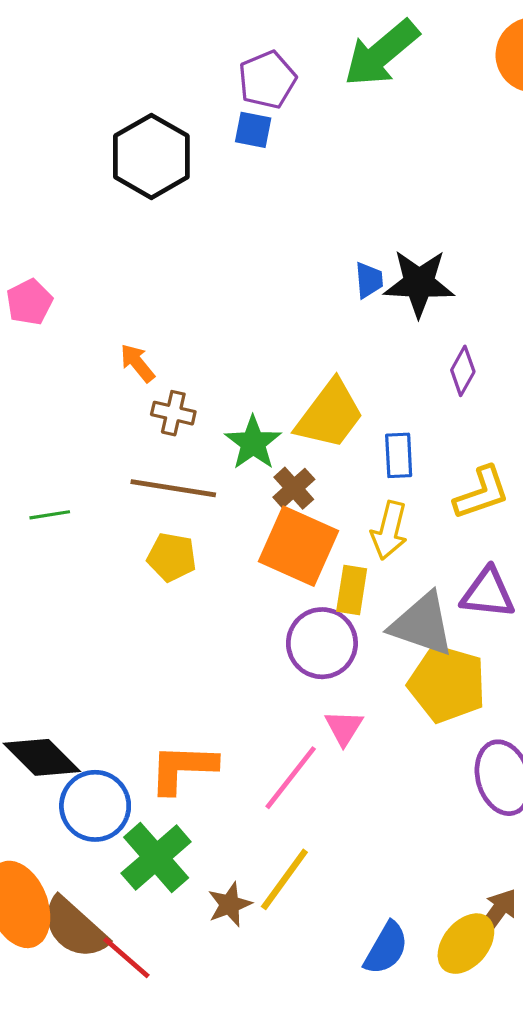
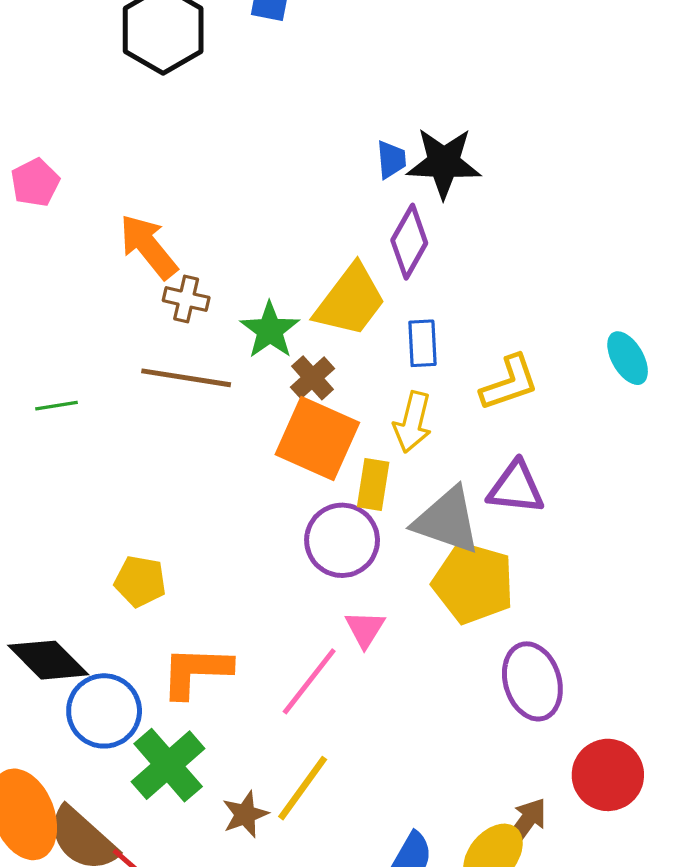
orange arrow: (137, 363) -> (148, 247), size x1.6
purple diamond: (463, 371) -> (409, 242), moved, size x1.4
yellow pentagon: (172, 557) -> (140, 581), moved

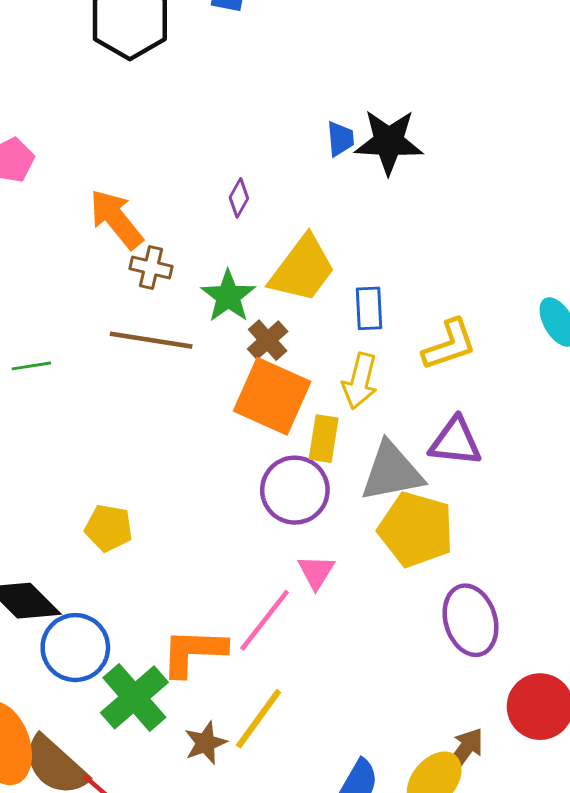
purple diamond: (409, 242) -> (239, 198), moved, size x0.6
gray triangle: (447, 521) -> (392, 472), turned -30
orange L-shape: (196, 672) -> (193, 652), moved

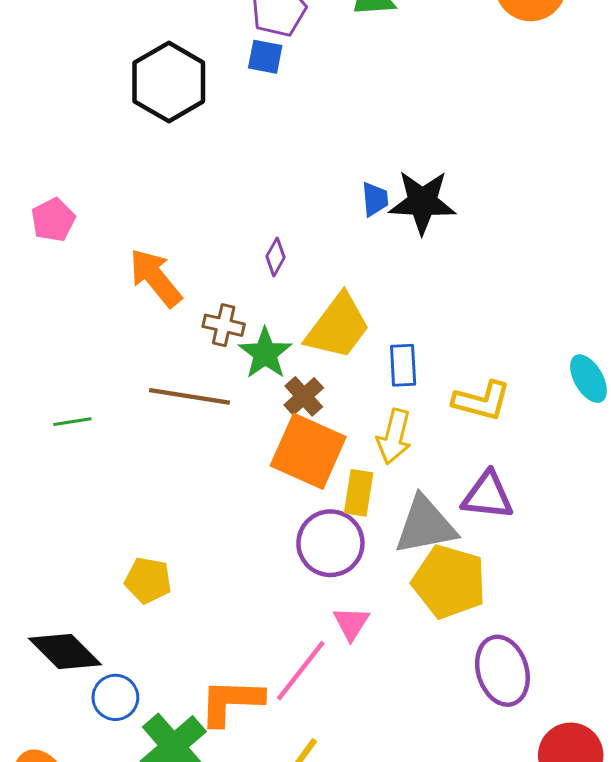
brown cross: (151, 268) -> (224, 325), moved
yellow L-shape: (449, 345) -> (482, 401), turned 34
blue circle: (75, 648) -> (115, 697), size x0.7

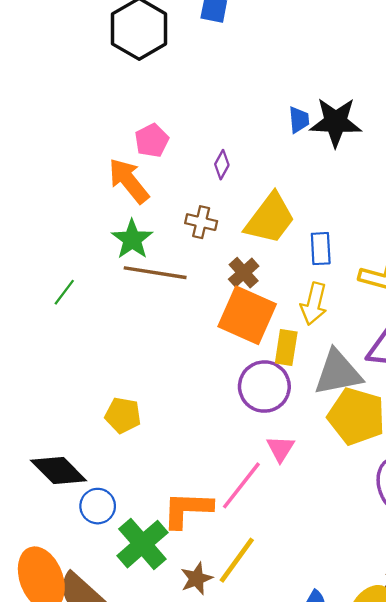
pink pentagon: (53, 220) -> (152, 140), moved
brown cross: (224, 325) -> (201, 222), moved
green star: (265, 353) -> (132, 239), moved
green line: (72, 422) -> (64, 292), turned -44

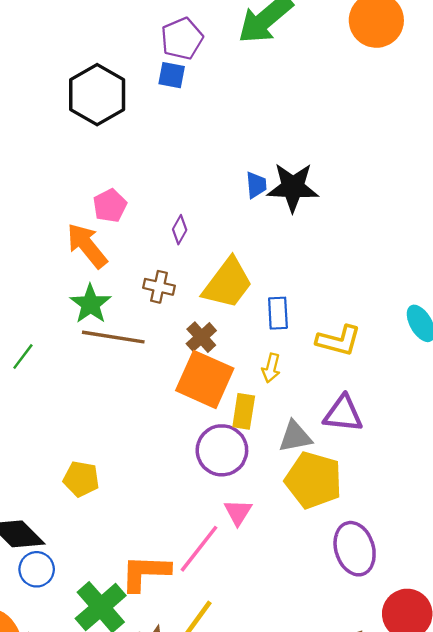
yellow arrow: (314, 304) -> (271, 368), size x0.7
gray triangle: (338, 373) -> (295, 437), size x0.7
blue circle: (98, 506) -> (37, 569), moved

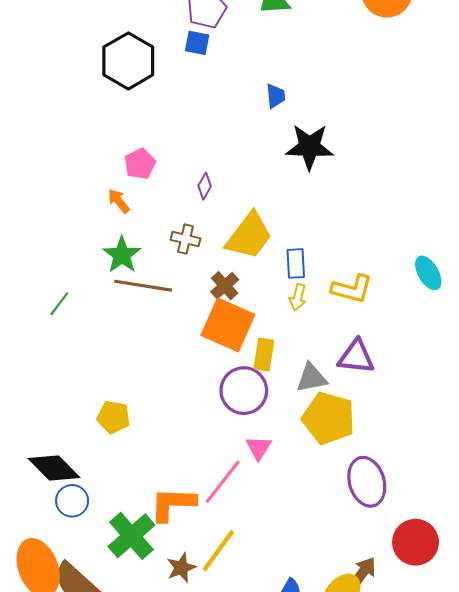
blue trapezoid: (256, 185) -> (276, 96), moved
orange arrow: (87, 246) -> (119, 201), size x0.6
yellow arrow: (271, 368) -> (298, 297), moved

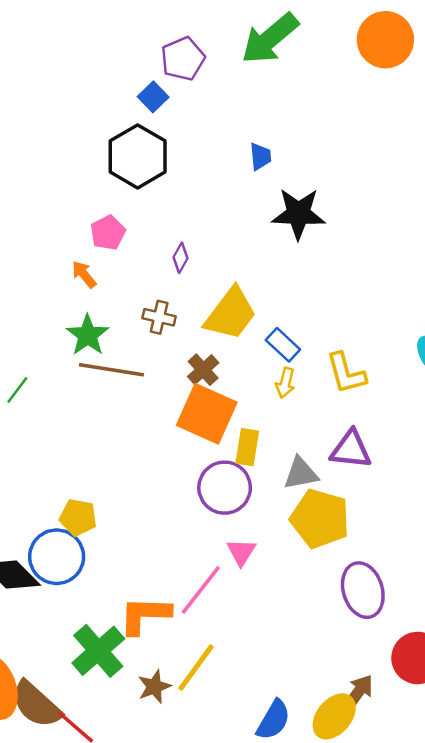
blue square: (197, 43) -> (153, 97), moved, turned 35
black hexagon: (128, 61) -> (138, 156), moved
blue rectangle: (296, 263) -> (283, 345), turned -44
yellow L-shape: (352, 289) -> (346, 373), turned 60
blue circle: (72, 501) -> (57, 557), moved, size x1.5

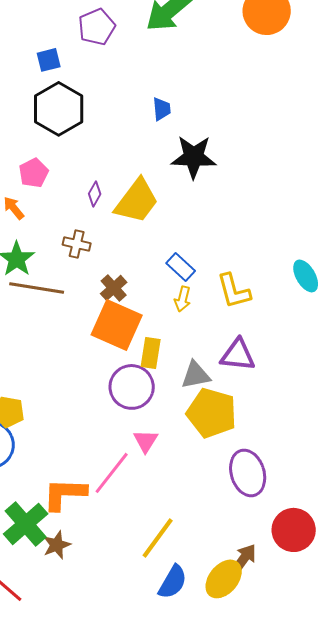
blue square: (153, 97) -> (49, 60), moved, turned 30
yellow trapezoid: (231, 314) -> (137, 201), moved
yellow line: (196, 668) -> (158, 538), moved
brown star: (154, 687) -> (57, 545), moved

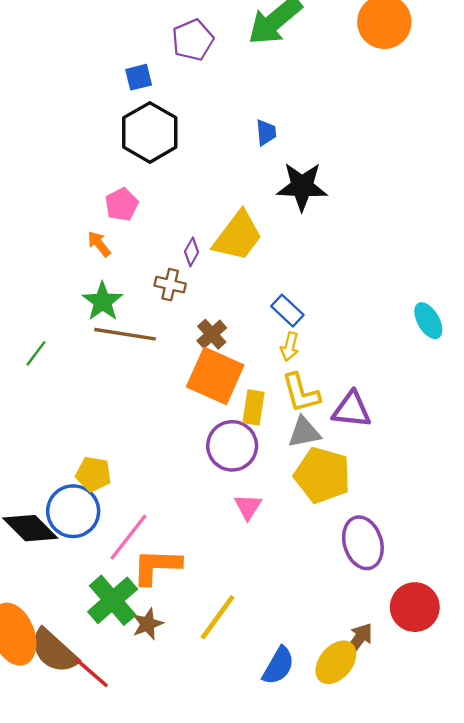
purple diamond: (95, 194) -> (192, 252), moved
yellow L-shape: (234, 291) -> (301, 393), moved
pink line: (112, 473) -> (128, 537), moved
yellow line: (158, 538) -> (217, 617), moved

